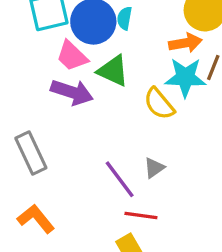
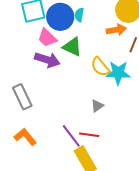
cyan star: (185, 77) -> (118, 73), moved
purple line: (120, 179) -> (71, 136), moved

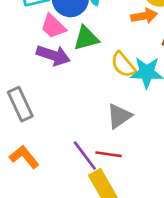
green triangle: (72, 47) -> (86, 38), turned -40
gray triangle: (97, 106) -> (119, 116), size x1.5

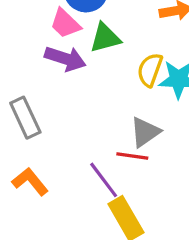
yellow semicircle: (123, 65) -> (150, 70), turned 60
red line: (109, 154) -> (132, 156), moved

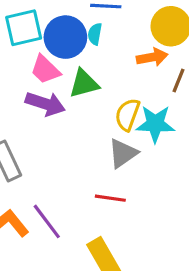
gray triangle: (145, 132) -> (123, 153), moved
purple line: (104, 180) -> (47, 221), moved

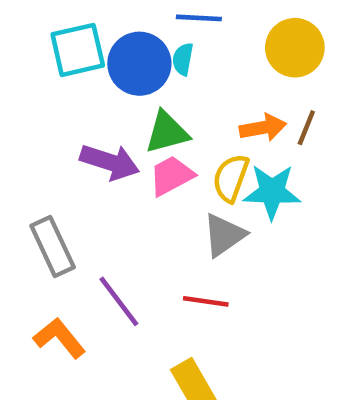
orange arrow: (152, 57) -> (263, 128), moved
pink trapezoid: (45, 70) -> (171, 176), moved, turned 108
purple line: (47, 221) -> (119, 301), moved

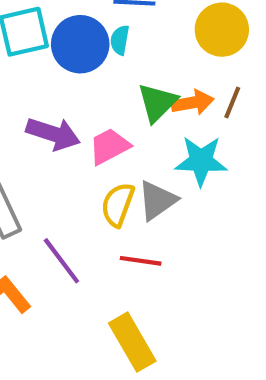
green triangle: (167, 132) -> (157, 103), moved, turned -30
yellow semicircle: (231, 178) -> (118, 205), moved

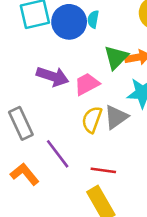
red line: (141, 261) -> (103, 170), moved

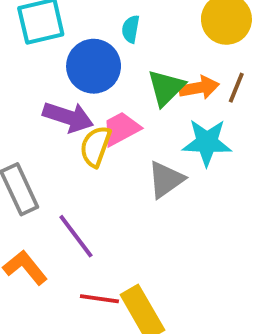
blue circle: (69, 22) -> (94, 66), moved
yellow semicircle: (92, 120) -> (96, 146), moved
red line: (103, 170) -> (99, 299), moved

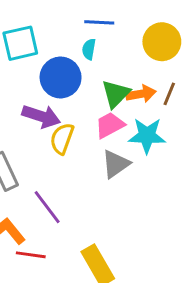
pink trapezoid: (121, 129) -> (110, 125), moved
red line: (99, 299) -> (31, 255), moved

